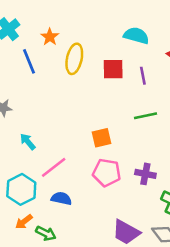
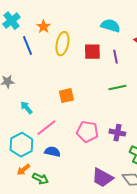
orange square: (101, 138) -> (66, 96), moved

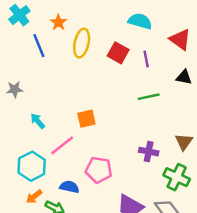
red square: (92, 52) -> (118, 53), turned 30
orange square: (66, 96) -> (86, 119), moved
pink pentagon: (87, 132) -> (99, 170), moved
blue semicircle: (52, 152) -> (69, 187), moved

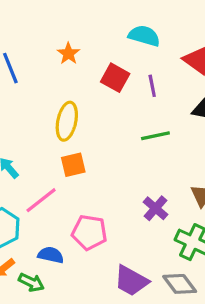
orange star: (58, 22) -> (68, 54), moved
yellow ellipse: (82, 43) -> (67, 121), moved
purple cross: (149, 152) -> (155, 208), turned 30

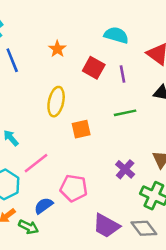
orange square: (73, 165) -> (81, 129), moved
blue semicircle: (51, 255) -> (44, 206), turned -48

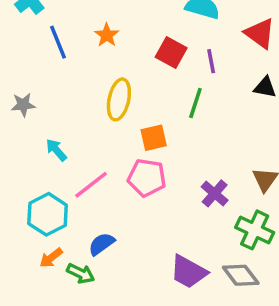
orange star: (57, 49) -> (107, 35), moved
green line: (125, 113) -> (195, 103), moved, turned -60
pink pentagon: (74, 188) -> (147, 178), moved

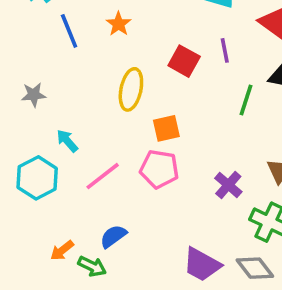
red square: (171, 52) -> (184, 61), moved
green line: (195, 103) -> (246, 100), moved
cyan hexagon: (48, 214) -> (37, 178), moved

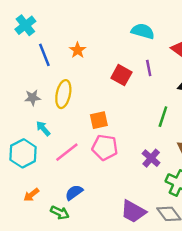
yellow ellipse: (131, 89) -> (63, 94), moved
gray star: (34, 95) -> (32, 98), moved
green line: (246, 100) -> (163, 117), moved
orange square: (166, 128) -> (99, 120), moved
orange arrow: (62, 250) -> (31, 195), moved

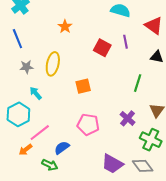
blue line: (44, 55) -> (17, 39), moved
pink pentagon: (105, 147) -> (88, 124), moved
pink line: (67, 152) -> (40, 133), moved

